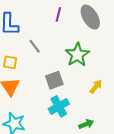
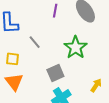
yellow arrow: (96, 87) -> (96, 85), moved

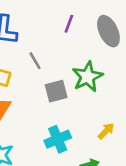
gray square: (55, 73) -> (56, 91), moved

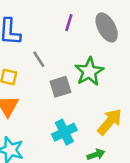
yellow arrow: (106, 131) -> (110, 122), size x1.6

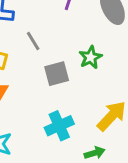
green star: (89, 72) -> (90, 57), size x0.7

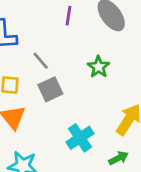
gray square: (57, 74) -> (50, 89), moved

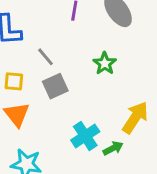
green arrow: (118, 158) -> (113, 148), moved

